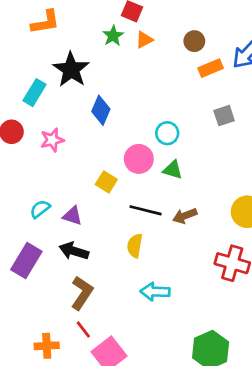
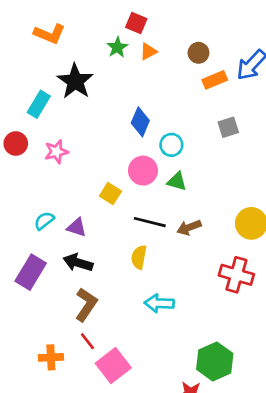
orange L-shape: (45, 22) -> (50, 34), turned 32
blue diamond: (101, 110) -> (140, 122), moved

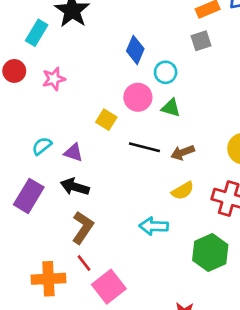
gray square: (228, 127) -> (201, 41), moved
yellow semicircle: (139, 257) -> (183, 191), moved, turned -130
orange cross: (51, 357) -> (48, 279), size x1.4
green hexagon: (215, 361) -> (210, 252), moved

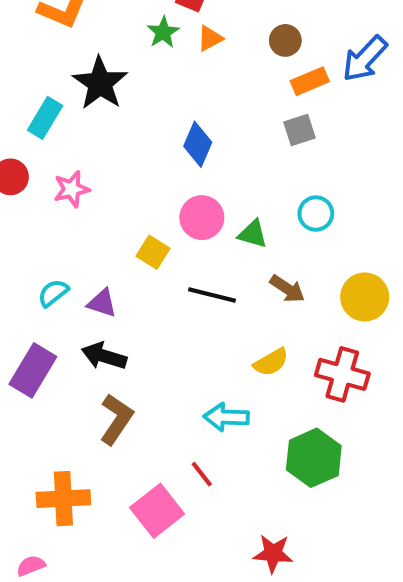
cyan circle: (166, 72) -> (316, 214), moved
brown arrow: (183, 153) -> (287, 289), moved, turned -125
red line: (84, 263) -> (202, 474), moved

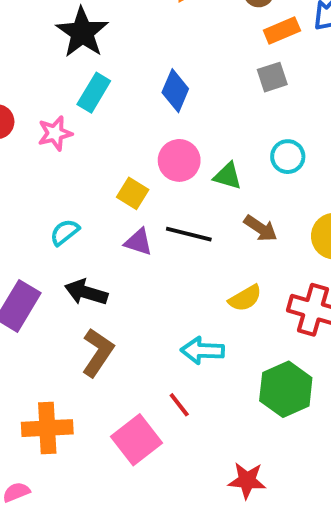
cyan rectangle: (45, 118) -> (94, 93), moved
cyan semicircle: (53, 293) -> (65, 232), moved
purple triangle: (102, 303) -> (138, 242), moved

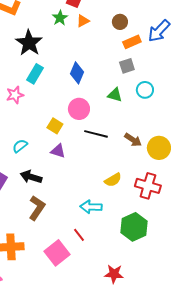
cyan circle: (288, 157) -> (145, 90), moved
green triangle: (228, 176) -> (115, 95), moved
brown arrow: (261, 228) -> (133, 140), moved
black line: (189, 234) -> (96, 134), moved

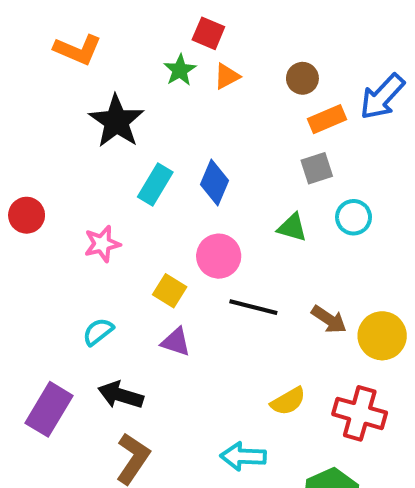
cyan rectangle: (35, 74) -> (155, 185), moved
pink star: (15, 95) -> (102, 244), moved

